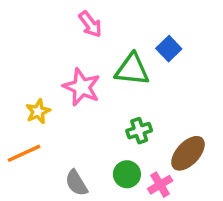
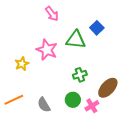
orange line: (24, 153) -> (14, 100), moved

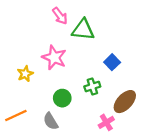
blue square: (97, 28) -> (112, 62), moved
green triangle: (76, 40) -> (83, 30), moved
green circle: (73, 100) -> (62, 98), moved

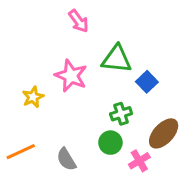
green triangle: (83, 30) -> (117, 59), moved
green circle: (62, 98) -> (110, 143), moved

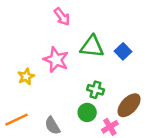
blue square: (147, 82) -> (123, 51), moved
green cross: (121, 114) -> (95, 90), turned 35

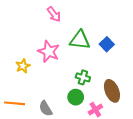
brown ellipse: (129, 105) -> (112, 91), turned -65
orange line: (16, 120) -> (15, 103), turned 30

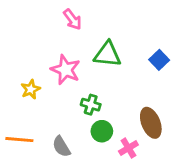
blue square: (107, 44) -> (159, 60), moved
green cross: (83, 77) -> (91, 105), moved

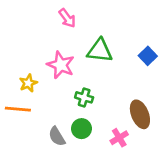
green circle: (102, 131) -> (82, 129), moved
orange line: (19, 140) -> (18, 109), moved

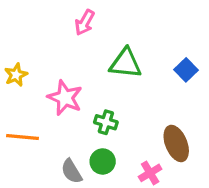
pink arrow: (67, 18) -> (85, 22), turned 66
pink star: (61, 65) -> (65, 98), moved
yellow star: (28, 83) -> (16, 75), moved

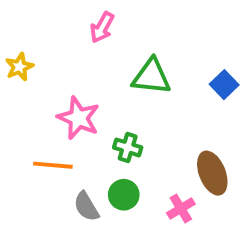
yellow star: (16, 75) -> (19, 67), moved
orange line: (22, 137) -> (53, 165), moved

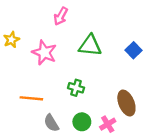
pink star: (78, 118) -> (44, 53), moved
green circle: (124, 195) -> (82, 122), moved

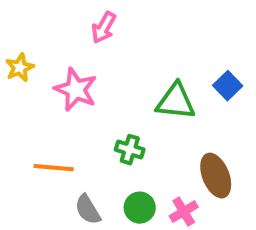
green triangle: (90, 46) -> (176, 102), moved

